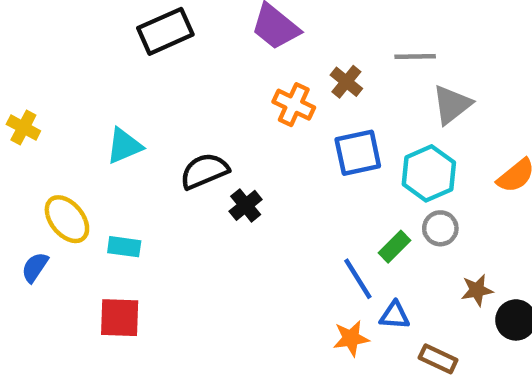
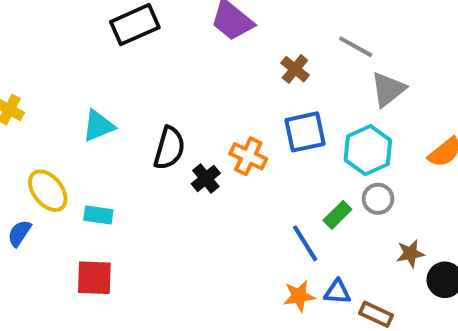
gray line: (415, 57) -> (356, 47), turned 30
orange cross: (294, 105) -> (248, 156), moved
black semicircle: (204, 171) -> (169, 148), turned 129
blue triangle: (395, 315) -> (337, 292), moved

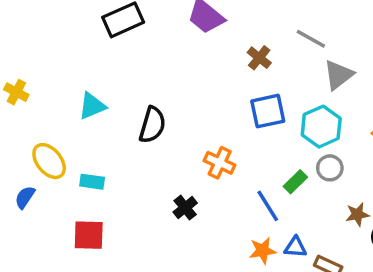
orange cross: (248, 156) -> (220, 163), moved
black cross: (206, 178) -> (185, 208), moved

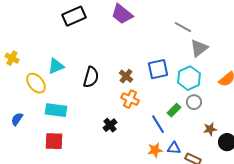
brown cross: (259, 58) -> (126, 76), moved
yellow ellipse: (49, 161) -> (36, 83), moved
cyan rectangle: (92, 182) -> (56, 110), size x1.5

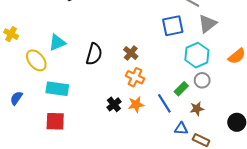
blue square: (158, 69) -> (173, 26), moved
brown star: (210, 129) -> (197, 109), moved
orange star: (155, 150) -> (136, 104), moved

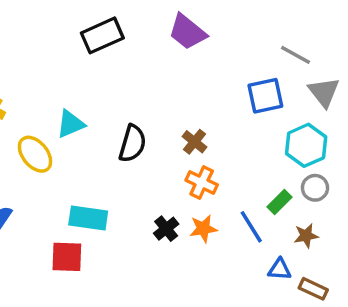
gray triangle: (207, 24) -> (324, 92), turned -30
cyan rectangle: (57, 89) -> (88, 218), moved

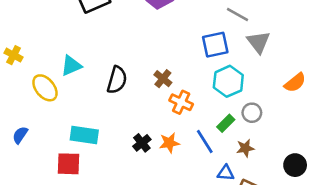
cyan hexagon: (306, 145) -> (228, 81), moved
orange cross: (202, 183) -> (181, 102), moved

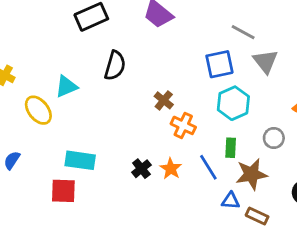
black semicircle: (117, 80) -> (115, 66), moved
gray circle: (252, 113) -> (274, 138), moved
green rectangle: (226, 123) -> (231, 148), turned -42
orange star: (169, 143) -> (171, 169), turned -30
brown star: (245, 148) -> (251, 174), size x1.6

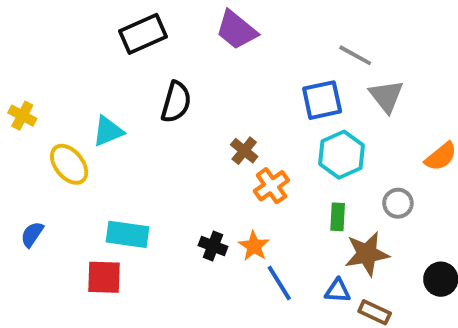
orange cross: (183, 125) -> (271, 186), turned 30
blue line: (208, 167) -> (279, 283), moved
black cross: (141, 169) -> (213, 246), turned -30

